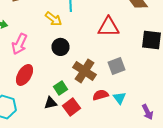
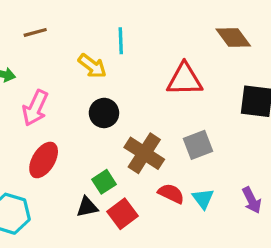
red semicircle: (100, 95) -> (171, 194), turned 42
purple arrow: (148, 112) -> (252, 200), moved

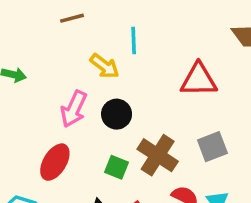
brown line: (35, 32) -> (72, 18), moved
pink arrow: (35, 108) -> (74, 109), moved
green square: (104, 182) -> (117, 167), moved, turned -35

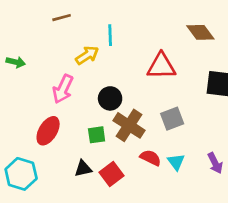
yellow arrow: (105, 66) -> (87, 55), turned -70
black circle: (117, 114) -> (110, 98), moved
green square: (117, 167) -> (97, 135), turned -30

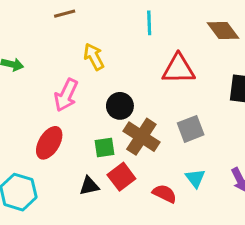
cyan line: (110, 35) -> (149, 23), moved
yellow arrow: (87, 55) -> (94, 57), turned -85
red semicircle: (151, 158) -> (165, 194), moved
red square: (111, 174) -> (121, 177), moved

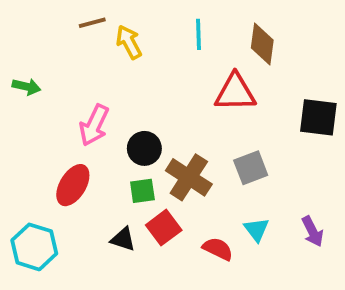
brown diamond: (223, 31) -> (262, 44), moved, turned 44
yellow arrow: (94, 57) -> (129, 42), moved
black circle: (120, 106) -> (144, 148), moved
black triangle: (89, 186) -> (123, 239), turned 30

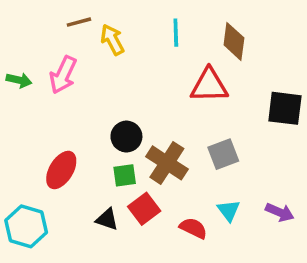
pink arrow: (94, 125) -> (63, 75), moved
purple arrow: (312, 231) -> (280, 212), turned -40

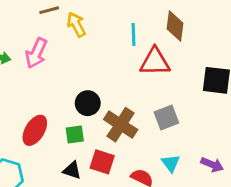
cyan line: (176, 33) -> (133, 35), moved
green square: (125, 175) -> (75, 135), moved
red square: (144, 209) -> (102, 162), turned -35

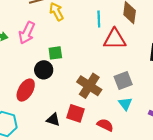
black circle: (88, 103) -> (44, 70), moved
green square: (75, 135) -> (55, 53), moved
cyan triangle: (171, 163) -> (125, 104), moved

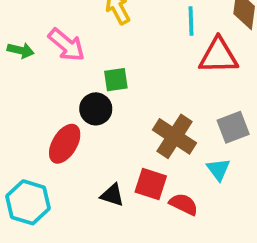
pink arrow: (27, 33) -> (66, 45), turned -75
cyan triangle: (125, 104) -> (218, 169), moved
red semicircle: (105, 125) -> (184, 204), moved

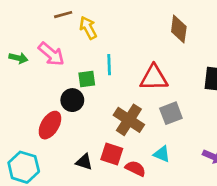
cyan line: (191, 21) -> (109, 65), moved
red triangle: (218, 56) -> (154, 78), moved
cyan triangle: (218, 169) -> (162, 154), moved, turned -30

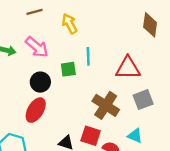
brown line: (63, 15) -> (35, 12), moved
black circle: (72, 100) -> (40, 82), moved

